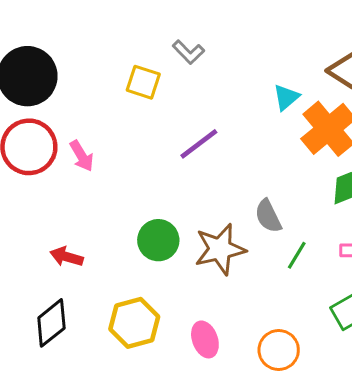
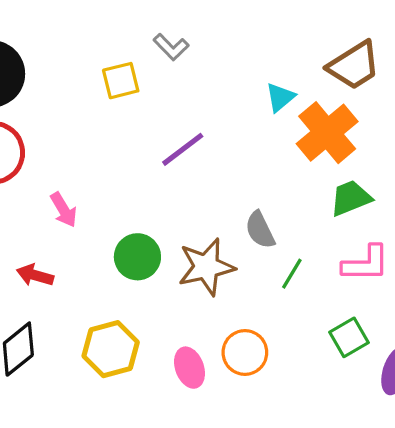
yellow square: (143, 82) -> (121, 81), turned -32
pink arrow: (82, 156) -> (64, 210), moved
orange circle: (279, 350) -> (245, 352), moved

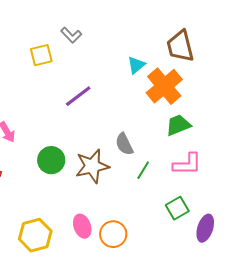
brown trapezoid: (354, 65) -> (180, 46), turned 108
yellow hexagon: (111, 349) -> (35, 235), moved
orange circle: (245, 352) -> (113, 234), moved

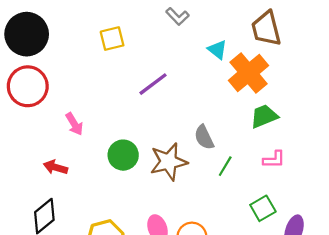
gray L-shape: (71, 35) -> (177, 16), moved
cyan triangle: (136, 65) -> (217, 50), turned -42
pink L-shape: (187, 164) -> (274, 159), size x0.7

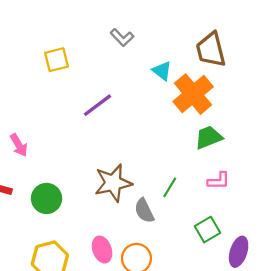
gray semicircle: (204, 137) -> (144, 211), moved
green circle: (123, 155) -> (47, 198), moved

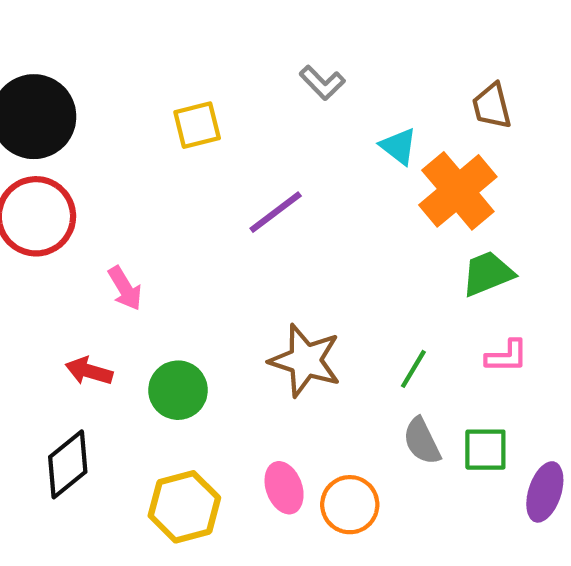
brown trapezoid: (211, 50) -> (492, 106), size x0.7
brown star: (113, 183) -> (305, 360), turned 30
gray semicircle: (144, 211) -> (422, 441), moved
green square: (208, 230) -> (485, 450), turned 30

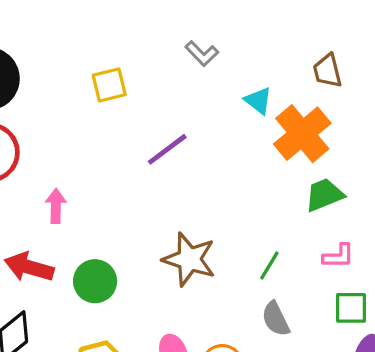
pink arrow: (125, 288) -> (56, 206), turned -148
red arrow: (89, 371) -> (29, 267), size x1.4
green square: (485, 450) -> (351, 308), moved

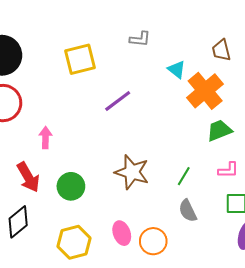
gray L-shape: (202, 54) -> (140, 39), turned -40
yellow square: (109, 85) -> (80, 59), size x1.4
red arrow: (29, 267) -> (28, 177), turned -136

